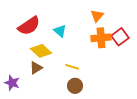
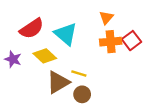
cyan triangle: (60, 31) -> (66, 34), size x1.6
brown triangle: (36, 68) -> (58, 82), moved, size x1.6
purple star: (12, 83) -> (13, 59), moved

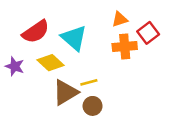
orange triangle: (106, 18) -> (120, 19), turned 32
red square: (131, 41) -> (148, 33), moved
yellow line: (79, 73) -> (89, 82), turned -32

